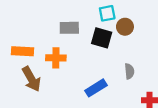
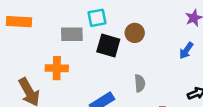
cyan square: (107, 13) -> (97, 18), moved
orange rectangle: (22, 51) -> (19, 22), moved

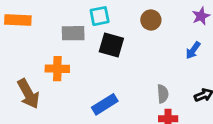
brown circle: (135, 33) -> (151, 20), moved
gray semicircle: (140, 83) -> (163, 94), moved

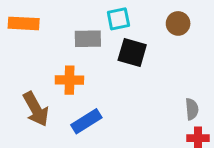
blue rectangle: (105, 104) -> (86, 121), moved

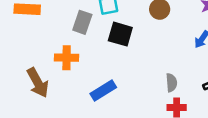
gray rectangle: (88, 39) -> (82, 22), turned -70
blue rectangle: (86, 121) -> (103, 90), moved

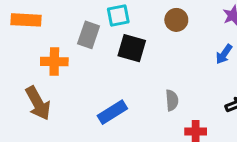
orange cross: (67, 58) -> (54, 62), moved
gray semicircle: (171, 83) -> (172, 100), moved

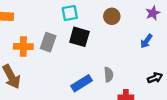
gray rectangle: (89, 35) -> (48, 42), moved
blue rectangle: (112, 112) -> (82, 83), moved

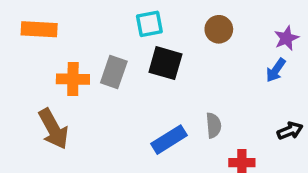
purple star: (153, 13) -> (286, 38), moved

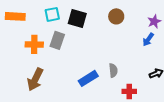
cyan square: (149, 24) -> (52, 14), moved
black square: (165, 63) -> (77, 18), moved
brown arrow: (53, 129) -> (35, 79), moved, turned 55

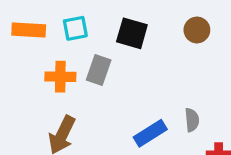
cyan square: (52, 14) -> (75, 28), moved

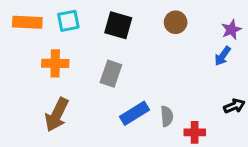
gray rectangle: (99, 70) -> (111, 74), moved
gray semicircle: (192, 120) -> (167, 116), moved

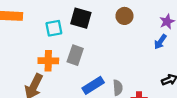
cyan square: (68, 21) -> (54, 28), moved
orange cross: (55, 63) -> (48, 61), moved

